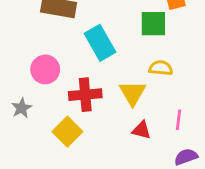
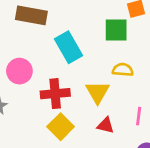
yellow square: (67, 132) -> (61, 127), moved

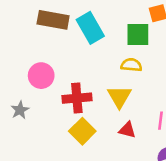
cyan rectangle: (68, 47) -> (90, 28), moved
yellow semicircle: (123, 70) -> (131, 65), moved

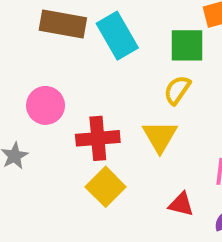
yellow semicircle: (131, 65) -> (177, 90), turned -60
red triangle: (127, 130) -> (181, 204), moved

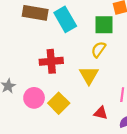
pink circle: (45, 105) -> (34, 98), moved
red cross: (98, 138) -> (51, 61), moved

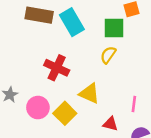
red cross: (51, 61) -> (57, 68), turned 30
yellow triangle: (89, 75) -> (89, 93), moved, turned -36

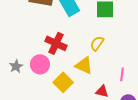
yellow semicircle: (108, 55) -> (97, 43), moved
pink circle: (38, 108) -> (40, 64), moved

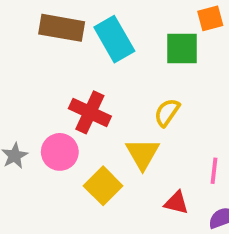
yellow triangle: (84, 65) -> (143, 154), turned 36

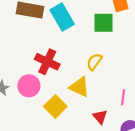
yellow triangle: (143, 154) -> (79, 87), turned -35
red triangle: (176, 203) -> (100, 117), turned 35

